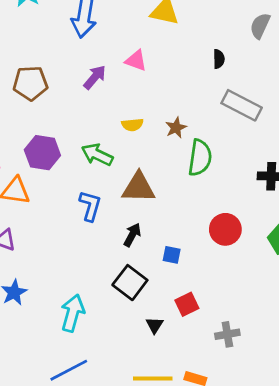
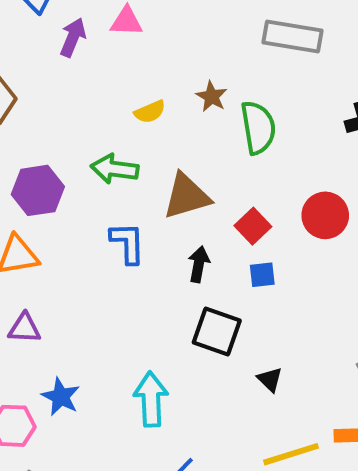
purple arrow: (95, 77) -> (73, 37), moved
red square: (187, 304) -> (253, 226), moved

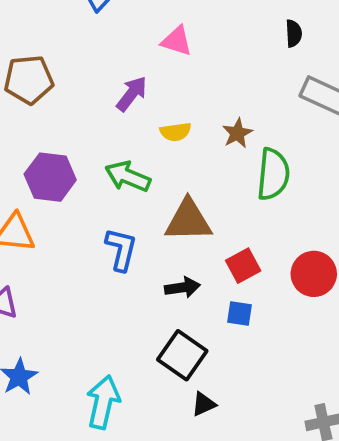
purple arrow: (73, 37) -> (132, 94), moved
black arrow: (199, 264) -> (182, 288), turned 56
black triangle: (270, 379) -> (204, 404), moved, turned 36

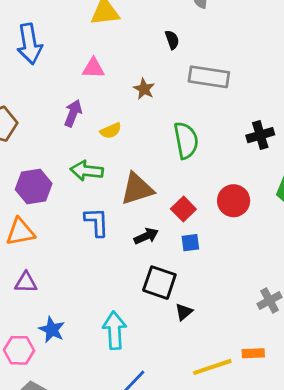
brown star: (237, 133) -> (144, 89), moved

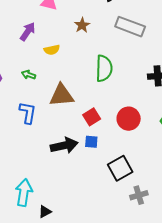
green arrow: (87, 171) -> (29, 75), size x0.6
black arrow: (146, 236) -> (64, 145), moved, size x1.5
black square: (159, 283) -> (120, 168), moved, turned 30
black triangle: (184, 312) -> (45, 212), moved

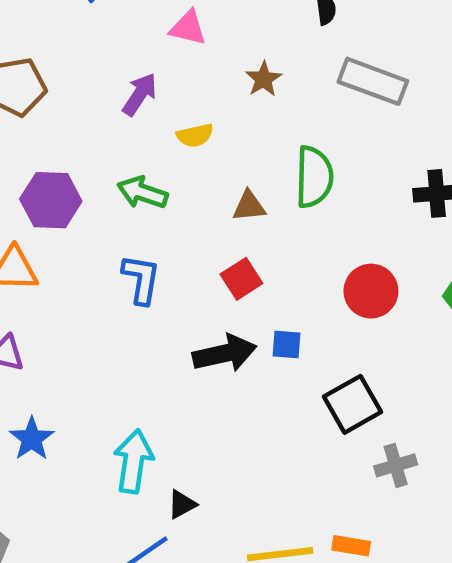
green arrow: (29, 75) -> (142, 193), size x1.5
brown triangle: (62, 95) -> (249, 206), moved, size x0.6
red square: (92, 117) -> (241, 279), moved

